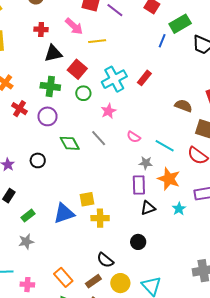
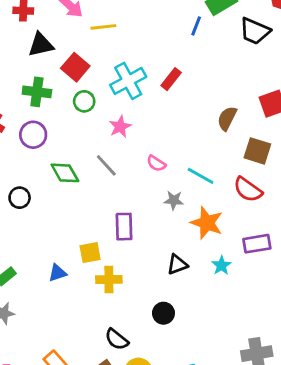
brown semicircle: (183, 106) -> (227, 118), turned -84
purple rectangle: (139, 185) -> (124, 227), moved
blue triangle: (64, 213) -> (57, 273), size x0.6

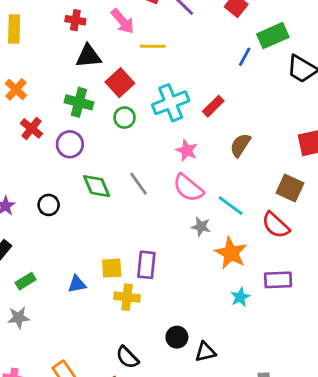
brown semicircle: (227, 118) -> (240, 145), moved
pink star: (120, 127) -> (187, 150), moved, turned -30
pink semicircle: (156, 163) -> (188, 188), size x1.6
purple rectangle: (124, 227) -> (146, 265), moved
black triangle: (177, 265) -> (205, 352), moved

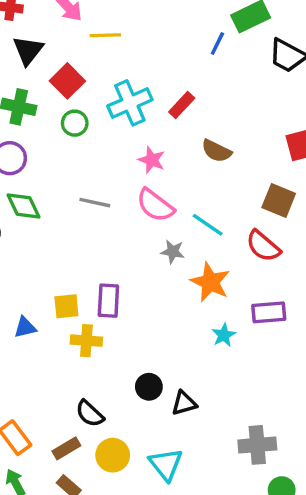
black triangle: (88, 56) -> (28, 50), turned -44
brown semicircle: (240, 145) -> (216, 151), turned -95
gray line: (138, 184) -> (95, 203), turned -40
green diamond: (97, 186) -> (24, 206), moved

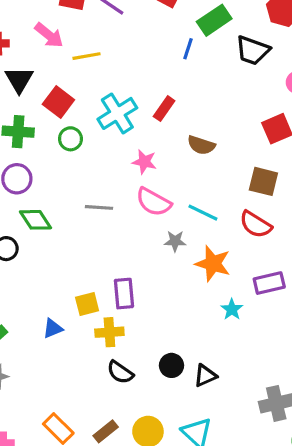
black semicircle: (90, 414) -> (120, 372), moved

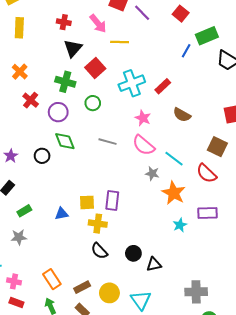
green circle: (70, 139) -> (93, 103), moved

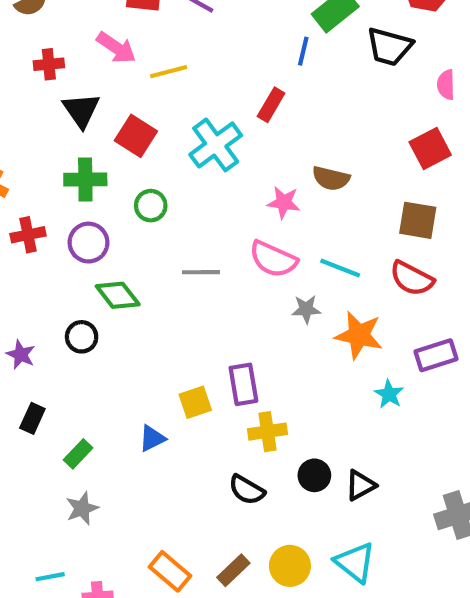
red rectangle: (163, 86) -> (271, 105), moved
red cross: (31, 100) -> (28, 235), turned -35
pink star: (143, 118) -> (284, 202), moved
yellow cross: (98, 224) -> (268, 432), moved

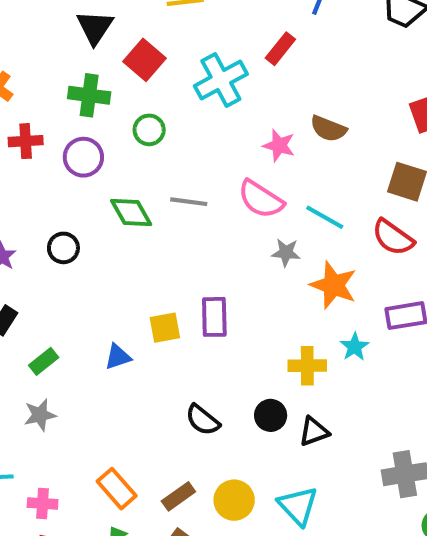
green diamond: (118, 295) -> (131, 212), moved
yellow cross: (268, 432) -> (307, 366), moved

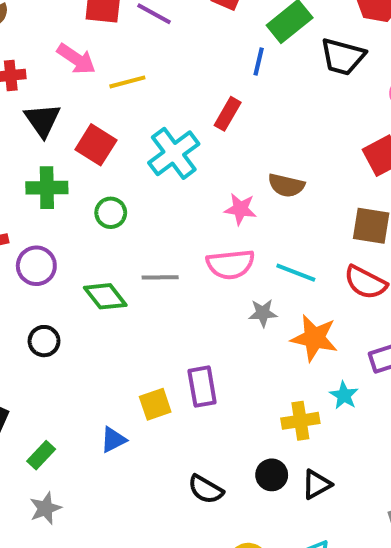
purple circle: (83, 157) -> (36, 266), moved
pink semicircle: (261, 199) -> (230, 264), turned -30

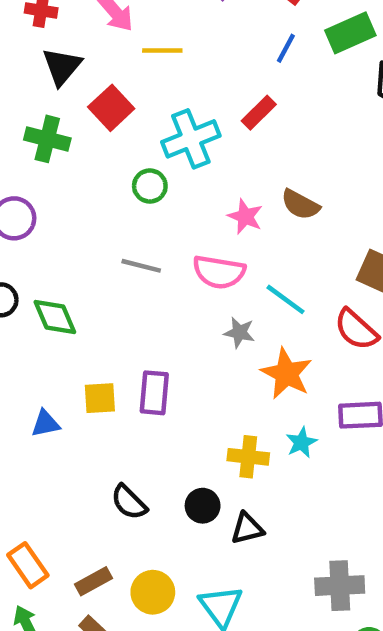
blue line: (259, 61) -> (286, 48), moved
green circle: (111, 213) -> (150, 186), moved
green diamond: (105, 296) -> (55, 317), moved

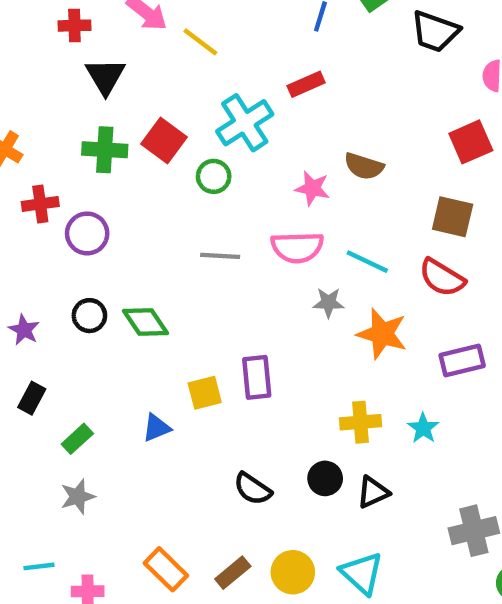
yellow line: (162, 51) -> (200, 42), turned 48
red square: (111, 108) -> (164, 140), moved
red rectangle: (259, 113) -> (306, 84), turned 32
cyan star: (301, 442) -> (423, 428), moved

